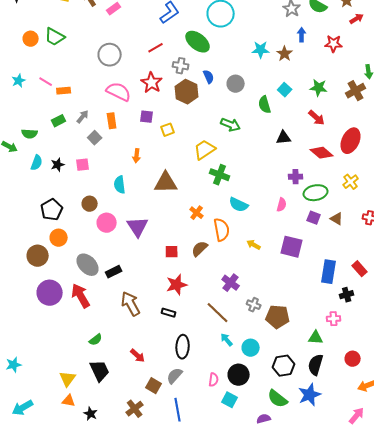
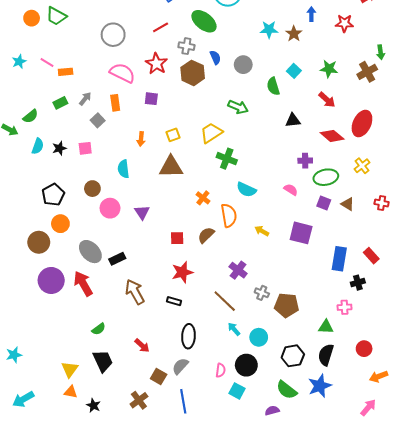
yellow square: (168, 130) -> (173, 135), moved
green semicircle: (30, 134) -> (30, 116), turned -42
pink semicircle: (282, 205) -> (291, 190), turned -72
purple triangle: (138, 227) -> (142, 212), size x0.7

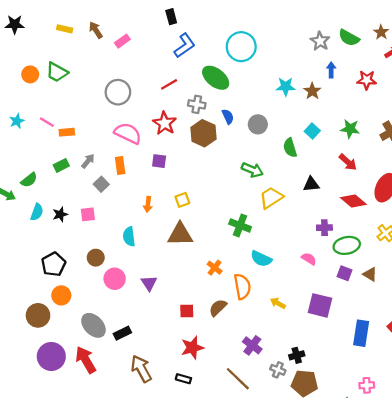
yellow trapezoid: (211, 133) -> (271, 198), moved
black cross: (358, 283) -> (297, 355), moved

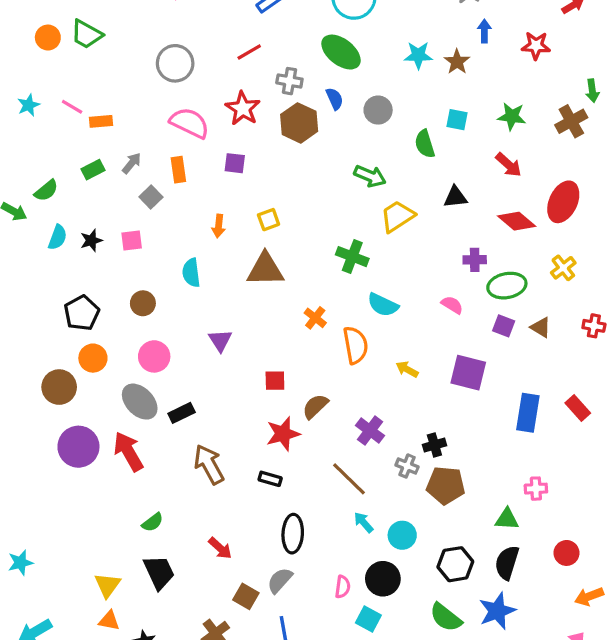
green ellipse: (216, 78) -> (341, 52), moved
cyan square: (312, 131) -> (457, 120), turned -32
pink circle: (115, 279) -> (154, 356), moved
brown semicircle: (218, 308) -> (315, 406), moved

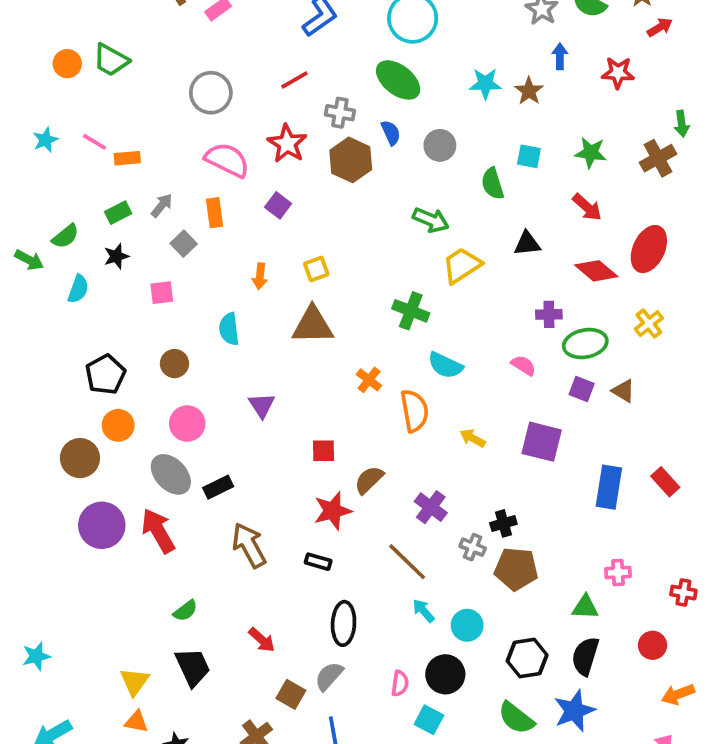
purple square: (235, 163) -> (278, 205), turned 30
black star: (91, 240) -> (116, 256), moved
red cross: (594, 326) -> (683, 593), moved

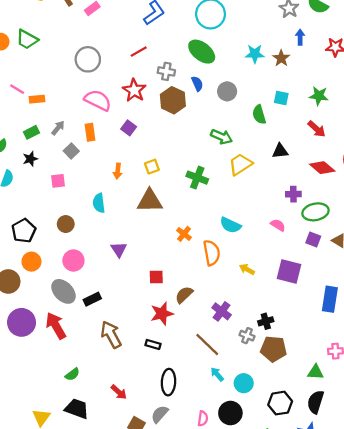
green cross: (411, 311) -> (197, 178), moved
black trapezoid: (193, 667) -> (77, 409), turned -45

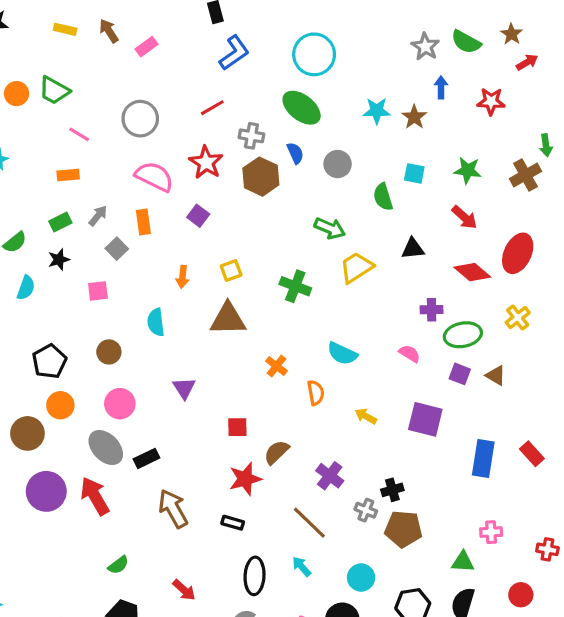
pink line: (17, 89) -> (79, 134), moved
orange semicircle: (212, 253) -> (316, 393), size x0.7
cyan arrow: (217, 374) -> (302, 567), moved

